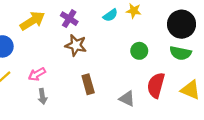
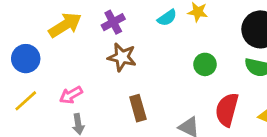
purple cross: (69, 19) -> (113, 22), turned 30

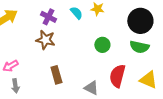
cyan semicircle: (167, 18) -> (76, 13), turned -96
purple cross: (113, 22) -> (48, 17), moved, turned -35

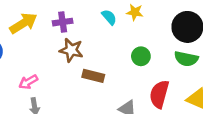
purple cross: (48, 17) -> (63, 22), moved, turned -35
brown rectangle: (56, 75) -> (93, 76), moved, turned -60

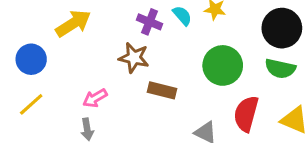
purple cross: (63, 22) -> (149, 22), moved, turned 30
green circle: (141, 56) -> (223, 65), size x1.6
pink arrow: (28, 82) -> (95, 98), moved

